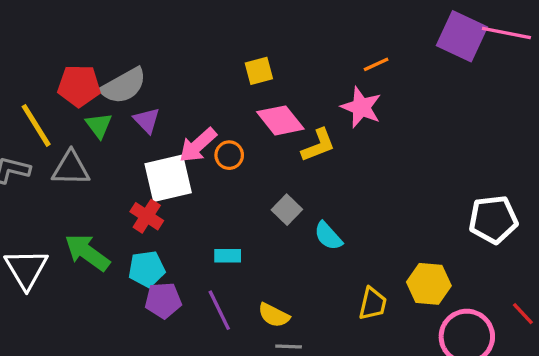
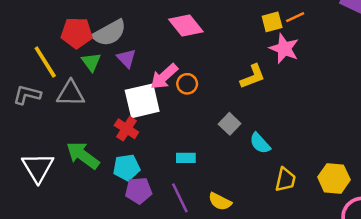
yellow square: (259, 71) -> (272, 22), moved
pink diamond: (280, 120) -> (186, 26), moved
yellow trapezoid: (373, 304) -> (285, 180), moved

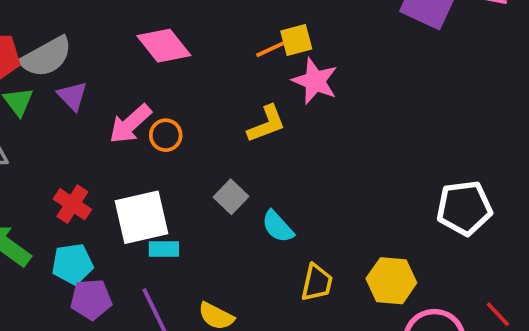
orange line: (295, 17) -> (270, 49), moved
white square: (142, 101) -> (141, 217), moved

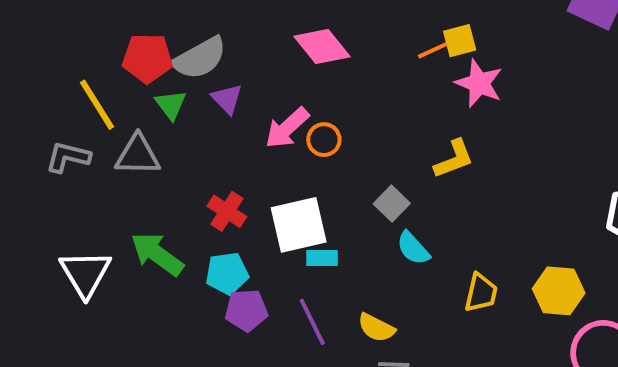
yellow L-shape: (266, 124) -> (454, 159), moved
cyan semicircle: (278, 227) -> (413, 248), moved

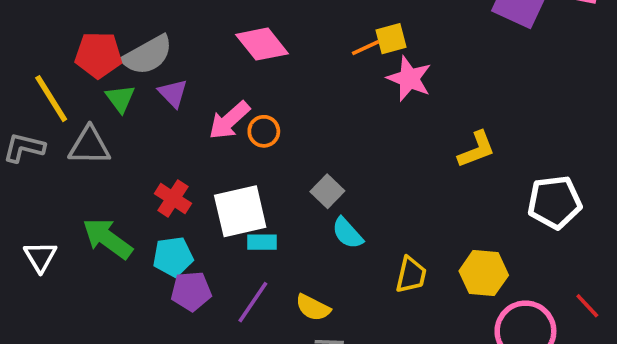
yellow L-shape: (454, 159) -> (476, 149), moved
white triangle: (85, 273) -> (40, 257), size x0.7
purple line: (312, 322) -> (253, 302), turned 60

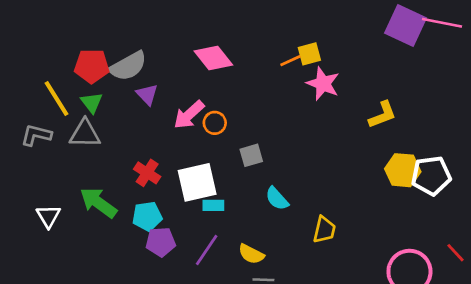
green triangle: (120, 99) -> (92, 103), moved
yellow L-shape: (476, 149) -> (382, 115), moved
gray square: (327, 191) -> (251, 155), moved, turned 30
yellow hexagon: (484, 273) -> (403, 170), moved

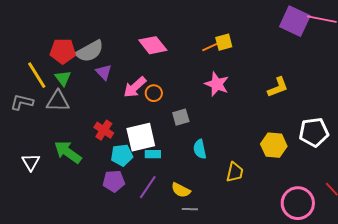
pink star: (323, 84) -> (217, 84), moved
yellow hexagon: (403, 170) -> (274, 145), moved
cyan semicircle: (277, 199) -> (200, 149), turned 30
cyan pentagon: (147, 216) -> (122, 155), moved

